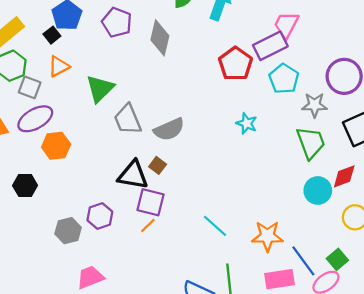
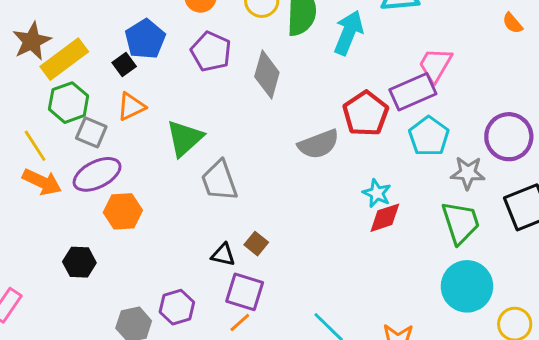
gray semicircle: (169, 129) -> (319, 144), moved
black triangle: (133, 175) -> (223, 255), size x0.6
red diamond: (344, 176) -> (385, 218), moved
cyan circle: (318, 190) -> (467, 286), size x1.4

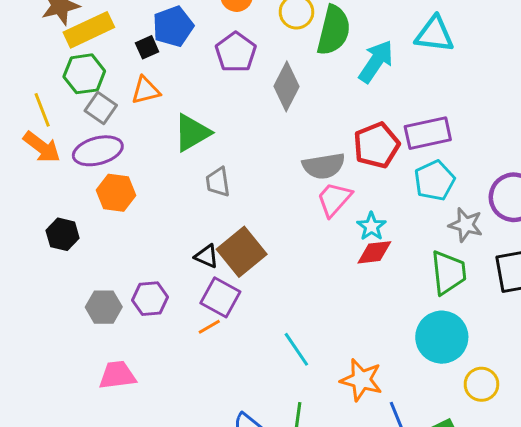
pink trapezoid: (435, 65) -> (334, 199), moved
gray trapezoid: (219, 181) -> (218, 182), size x0.7
brown square: (256, 244) -> (242, 252), size x2.0

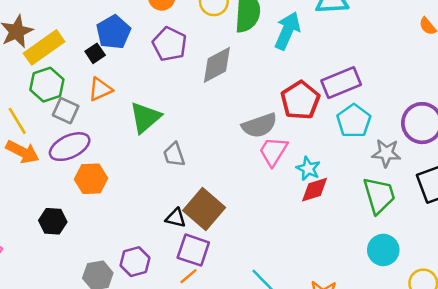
gray diamond: (287, 86) -> (217, 65), turned 45
cyan circle: (442, 337) -> (383, 250), size x0.7

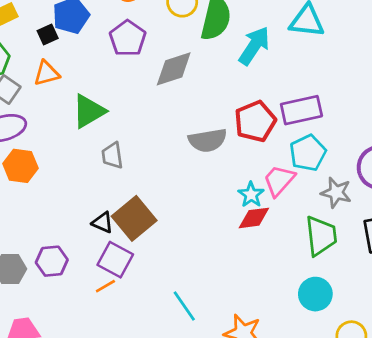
pink trapezoid: (273, 151) -> (279, 180), moved

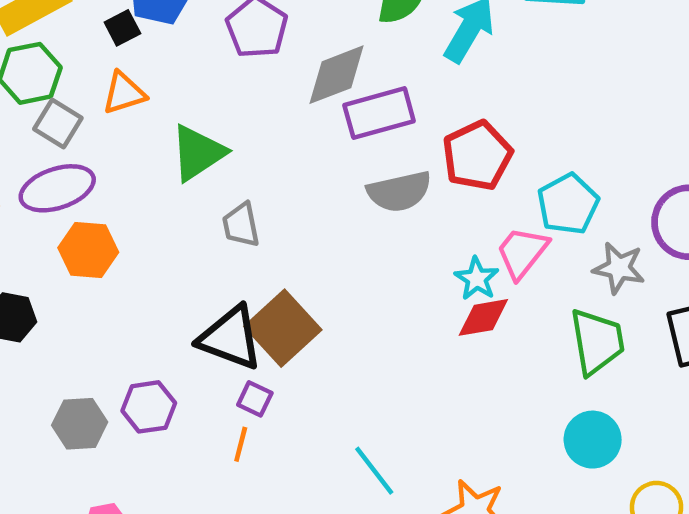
purple rectangle: (301, 110) -> (379, 113), moved
black triangle: (103, 222) -> (230, 338), size x1.8
purple square: (115, 260) -> (255, 399), size x0.6
orange line: (105, 286) -> (241, 444), turned -42

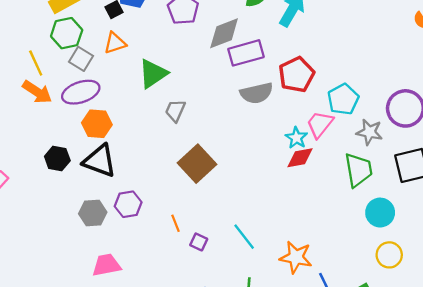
gray trapezoid: (241, 225) -> (175, 111), turned 35
black triangle: (230, 338) -> (100, 161), moved
purple square: (255, 399) -> (199, 242), moved
cyan circle: (593, 440) -> (380, 213), moved
orange line: (241, 444) -> (175, 223), turned -36

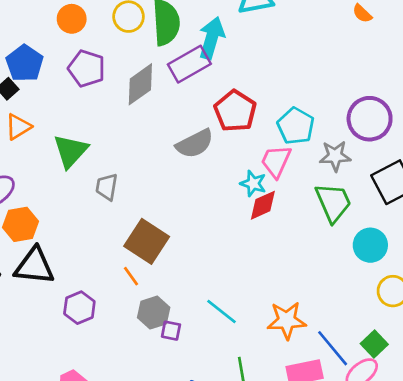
purple rectangle: (246, 53) -> (189, 64), moved
gray hexagon: (93, 213) -> (154, 313), moved
orange line: (175, 223) -> (131, 276), moved

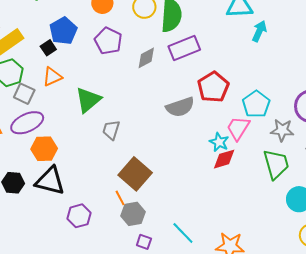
cyan arrow: (212, 38) -> (259, 31), moved, size x0.7
gray diamond: (140, 84) -> (146, 58), size x0.7
gray hexagon: (154, 313) -> (133, 214), moved

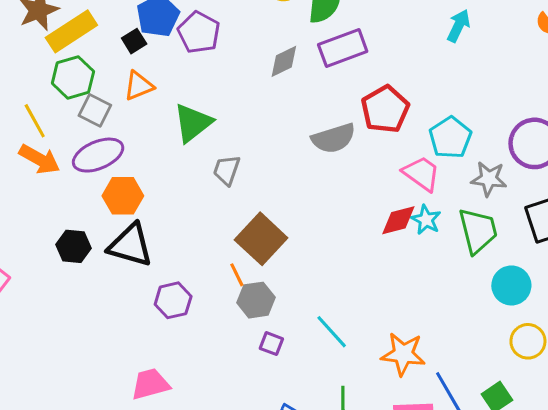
purple pentagon: (108, 41) -> (199, 32), moved
pink trapezoid: (238, 128) -> (421, 173), turned 92
cyan star: (219, 142) -> (426, 220), moved

